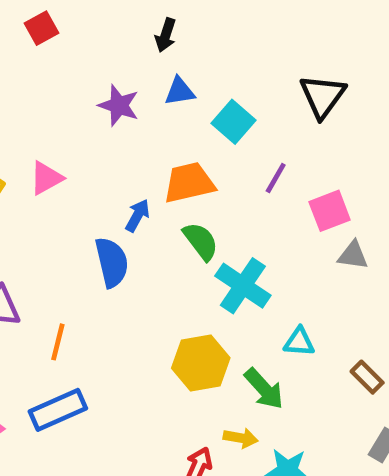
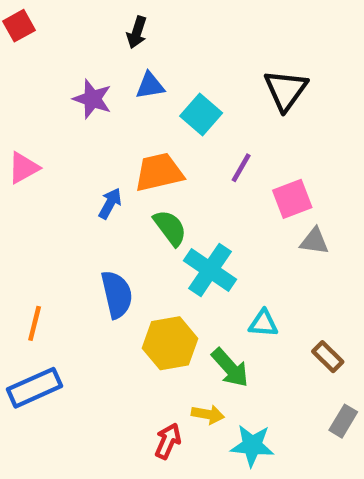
blue semicircle: (112, 262) -> (117, 294), moved

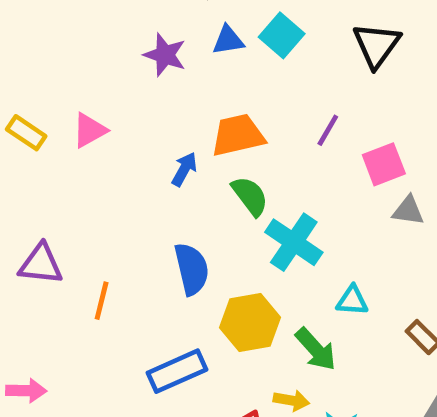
cyan square: (201, 115) -> (282, 35), moved
blue rectangle: (35, 388) -> (177, 371), moved

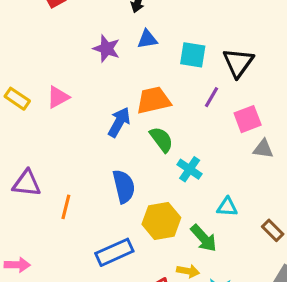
cyan square: (282, 35) -> (193, 55), moved, turned -32
black triangle: (377, 45) -> (238, 63), moved
blue arrow: (184, 169) -> (119, 122), size x1.4
cyan cross: (294, 242) -> (190, 169), size x0.7

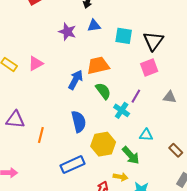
purple line: (212, 97) -> (136, 96), moved
pink square: (248, 119) -> (149, 67), moved

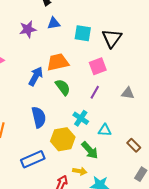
purple star: (67, 32) -> (28, 29), turned -30
pink square: (149, 67) -> (98, 66), moved
cyan cross: (122, 110) -> (81, 118), moved

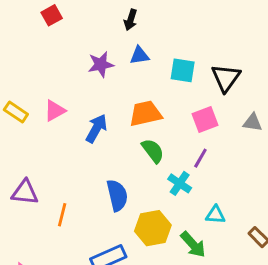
blue arrow: (36, 76) -> (96, 128), moved
gray triangle: (128, 93) -> (253, 122), moved
cyan cross: (81, 118) -> (180, 183), moved

